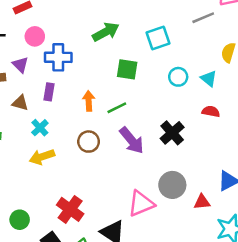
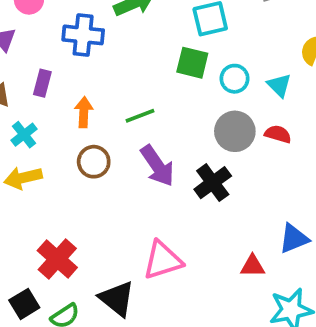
blue cross: (58, 57) -> (83, 35), moved
green square: (127, 69) -> (192, 63), moved
orange arrow: (89, 101) -> (84, 112), moved
black cross: (172, 133) -> (213, 183), moved
gray circle: (172, 185) -> (235, 131), moved

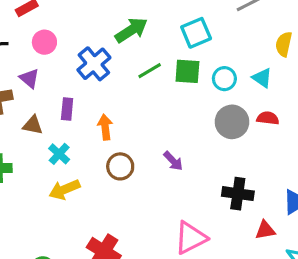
blue cross: (83, 35) -> (94, 64), turned -36
green line: (140, 116) -> (150, 71), moved
purple arrow: (157, 166) -> (173, 161), size x0.6
black cross: (213, 183) -> (238, 194), moved, turned -36

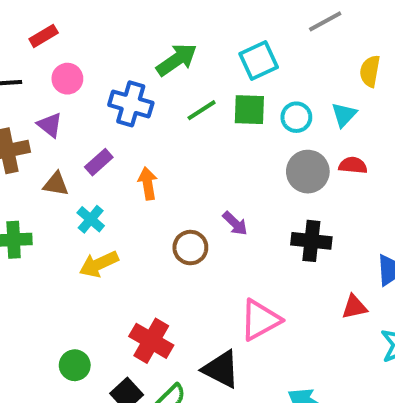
blue cross: (94, 64) -> (131, 104), turned -32
cyan triangle: (262, 78) -> (344, 115), turned 40
purple rectangle: (67, 109) -> (99, 162), turned 45
brown circle: (120, 166) -> (190, 248), moved
black cross: (238, 194) -> (311, 241), moved

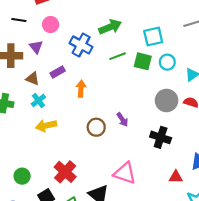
cyan circle: (296, 117) -> (167, 62), moved
cyan cross: (91, 219) -> (38, 100), moved
pink triangle: (260, 320) -> (125, 173), turned 35

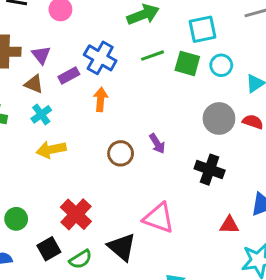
blue cross: (81, 45) -> (100, 58), moved
purple triangle: (36, 47) -> (41, 55), moved

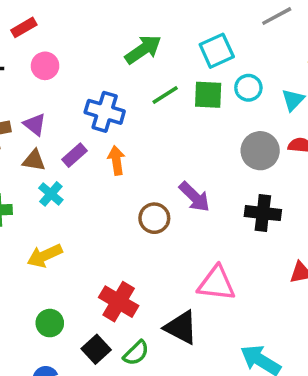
purple rectangle: (69, 76) -> (75, 155), moved
purple arrow: (157, 144) -> (195, 197), size x1.4
yellow arrow: (51, 150) -> (45, 256), moved

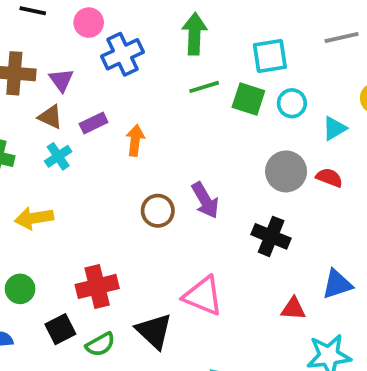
green arrow: (143, 49) -> (194, 34), turned -69
blue cross: (105, 112) -> (122, 54), moved, turned 33
red cross: (119, 302) -> (97, 286), turned 30

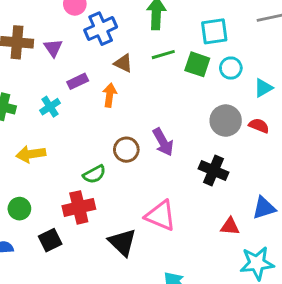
brown triangle: (50, 117) -> (123, 63), moved
green semicircle: (100, 344) -> (94, 174), moved

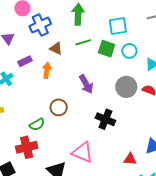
purple arrow: (163, 142) -> (86, 84), moved
black cross: (213, 171) -> (105, 119), moved

